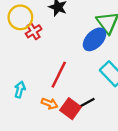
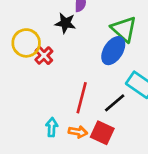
cyan arrow: (20, 90) -> (52, 127), moved
black line: (85, 104) -> (115, 103), moved

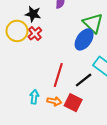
black star: (65, 23) -> (33, 14), moved
red cross: (44, 55) -> (35, 34), moved

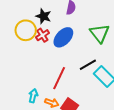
blue ellipse: (84, 39) -> (63, 37), moved
black line: (84, 80) -> (88, 65), moved

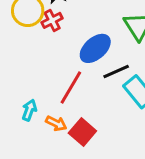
blue ellipse: (63, 37) -> (95, 48), moved

